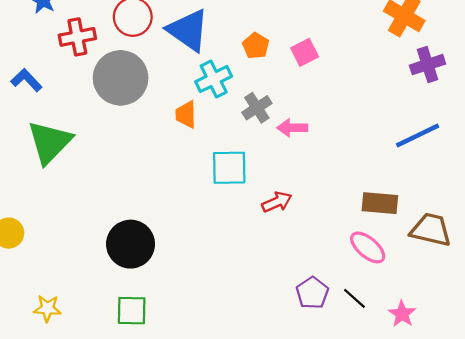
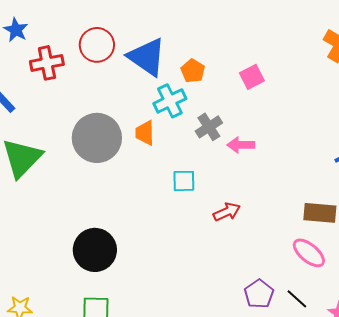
orange pentagon: (256, 46) -> (193, 71), moved
gray circle: (121, 78) -> (97, 138), moved
cyan square: (229, 168) -> (184, 181), size x0.7

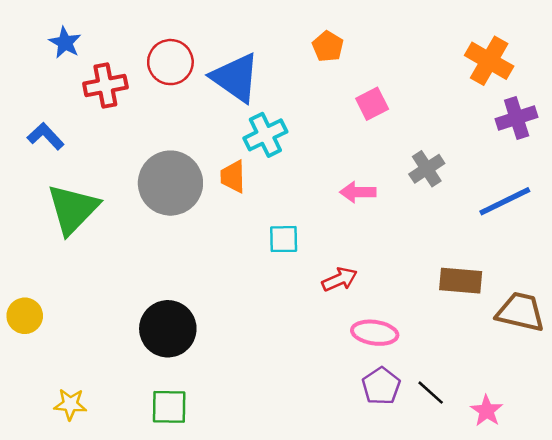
orange pentagon: (193, 71) -> (328, 46), moved
gray cross: (209, 127) -> (427, 169), moved
pink ellipse: (309, 253) -> (375, 333), moved, turned -32

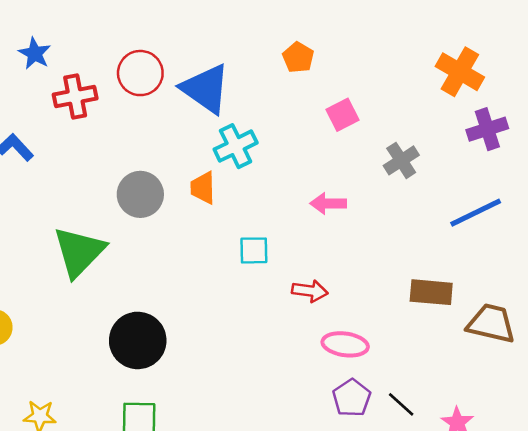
gray cross: (427, 169) -> (401, 160), moved
gray circle: (170, 183) -> (140, 194), size x0.7
green triangle: (73, 209) -> (79, 252), moved
red arrow: (340, 279) -> (310, 291), turned 32

